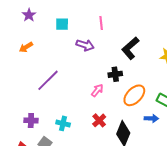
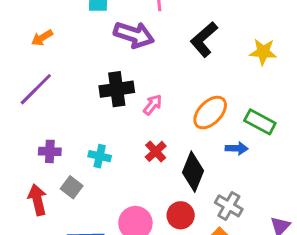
purple arrow: (85, 45) -> (134, 35), size x1.4
black cross: (115, 74) -> (117, 89), moved, size x1.5
purple line: (48, 80) -> (36, 89), moved

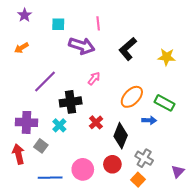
purple line: (36, 89) -> (45, 82), moved
black cross: (117, 89) -> (71, 102), moved
pink arrow: (153, 105) -> (94, 78), moved
purple cross: (50, 151) -> (27, 122), size x1.5
cyan cross: (100, 156) -> (59, 125), turned 32

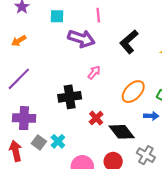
purple line: (45, 82) -> (19, 79), moved
cyan cross: (59, 125) -> (58, 141), moved
black diamond: (121, 136) -> (122, 132), turned -60

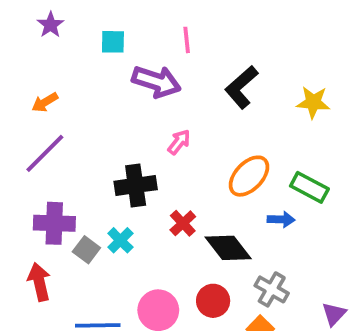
orange arrow: (19, 41) -> (45, 102), moved
cyan cross: (58, 141) -> (120, 240), moved
gray square: (39, 142) -> (86, 250), moved

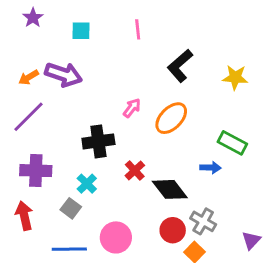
purple arrow: (156, 82) -> (63, 74), moved
orange ellipse: (249, 176) -> (171, 118), moved
gray square: (86, 250) -> (71, 208), moved
red circle: (213, 301) -> (173, 230), moved

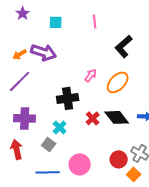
black diamond: (170, 189) -> (117, 117), moved

